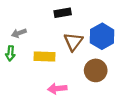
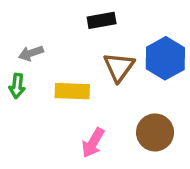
brown circle: (96, 70) -> (155, 132), moved
pink arrow: (57, 89) -> (93, 143), turned -54

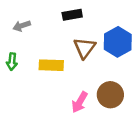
gray arrow: (31, 53) -> (22, 26), moved
pink arrow: (93, 143) -> (80, 102), moved

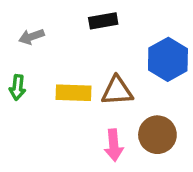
brown triangle: (85, 48) -> (117, 91), moved, turned 50
pink arrow: (80, 102) -> (114, 145), turned -35

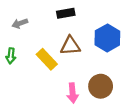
brown triangle: (117, 91) -> (70, 46), moved
yellow rectangle: (73, 93) -> (47, 59), turned 45

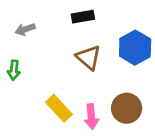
brown triangle: (70, 46) -> (89, 57), turned 45
yellow rectangle: (47, 59) -> (59, 108), moved

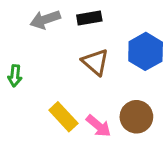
gray arrow: (25, 29) -> (45, 20), moved, size x1.4
pink arrow: (91, 117) -> (98, 126), turned -45

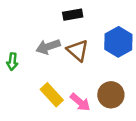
gray arrow: (45, 20) -> (48, 47), moved

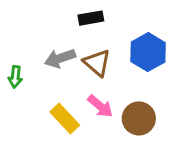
pink arrow: (80, 102) -> (100, 106), moved

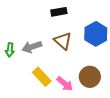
gray arrow: (60, 58) -> (32, 47), moved
pink arrow: (100, 106) -> (65, 84), moved

